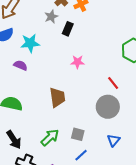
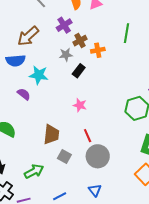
red line: (113, 83) -> (88, 136), moved
gray square: (78, 134) -> (64, 157), moved
blue triangle: (114, 140) -> (95, 190), turned -32

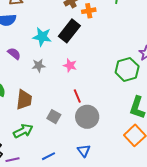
gray star: (66, 55) -> (39, 66), moved
black rectangle: (79, 71) -> (69, 31), size x1.6
cyan star: (39, 75) -> (42, 37), moved
brown trapezoid: (51, 134) -> (24, 100), moved

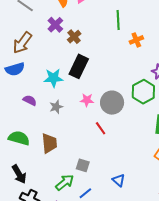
orange cross: (89, 11) -> (136, 40), moved
gray square: (54, 117) -> (83, 165), moved
gray circle: (87, 117) -> (112, 103), moved
green arrow: (23, 131) -> (65, 182), moved

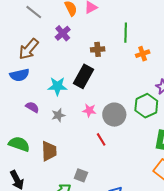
brown cross: (74, 37) -> (98, 49), moved, turned 32

